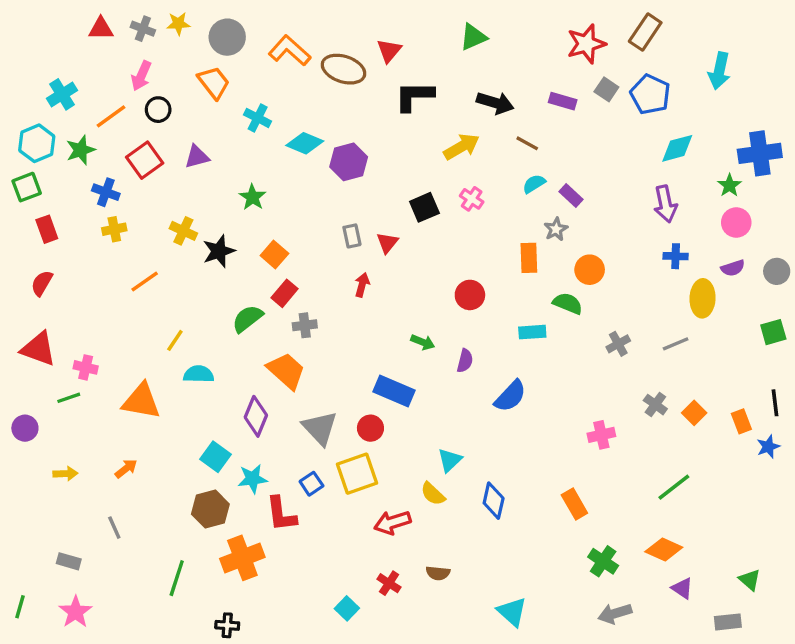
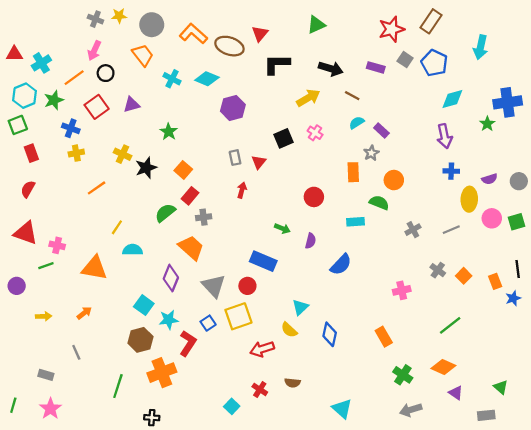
red triangle: (101, 29) -> (14, 54), moved
cyan diamond: (305, 143) -> (207, 79), moved
pink circle: (736, 222) -> (492, 218), moved
red L-shape: (281, 514) -> (188, 343), turned -140

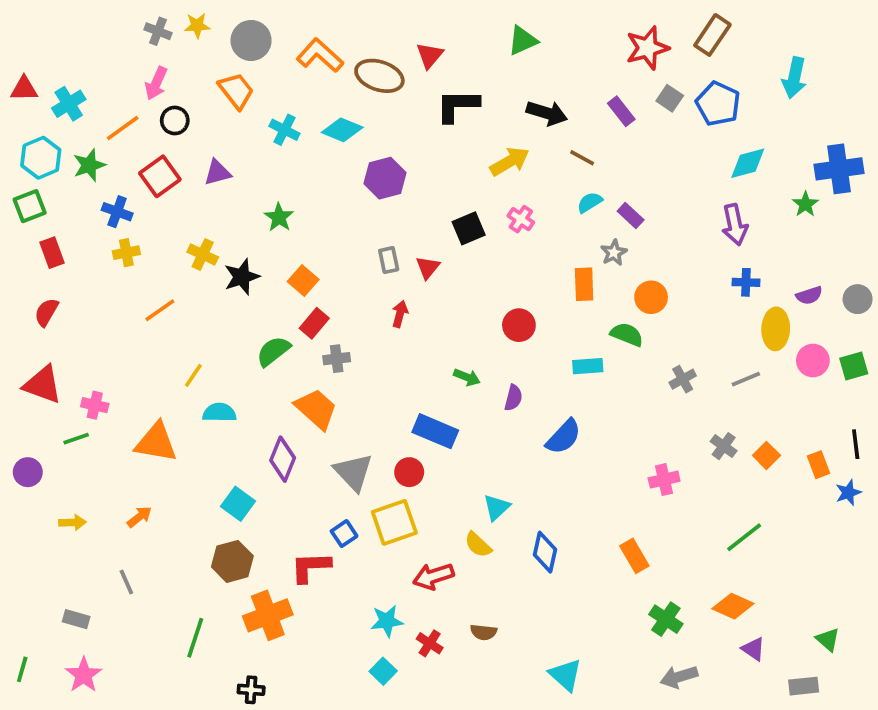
purple rectangle: (376, 67) -> (621, 111), turned 36
cyan star: (169, 320) -> (387, 621), moved
red L-shape: (188, 343) -> (311, 567), turned -125

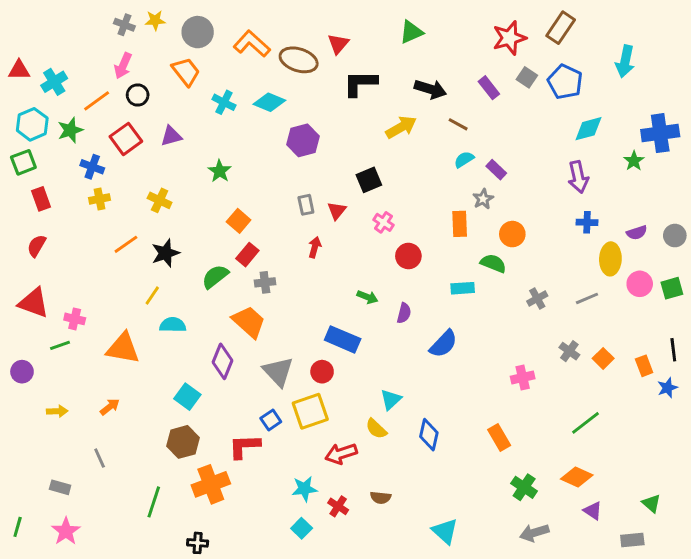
pink cross: (521, 219) -> (384, 222), moved
black star: (242, 277) -> (165, 253), moved

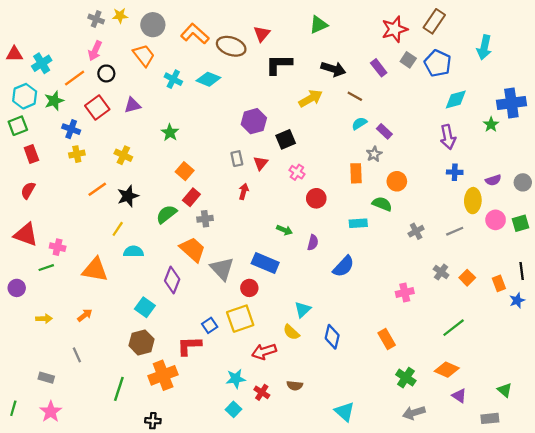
purple hexagon: (303, 140) -> (254, 121), moved
gray triangle: (278, 372) -> (222, 269), moved

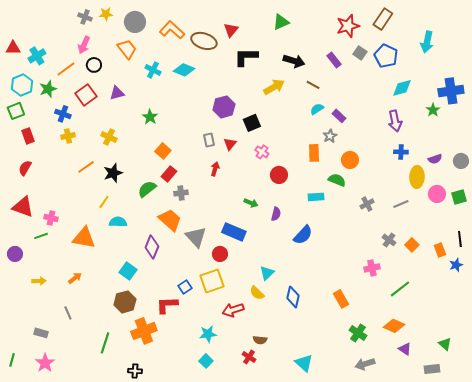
pink cross: (405, 292) -> (372, 268), moved
red cross: (262, 392) -> (249, 357), moved

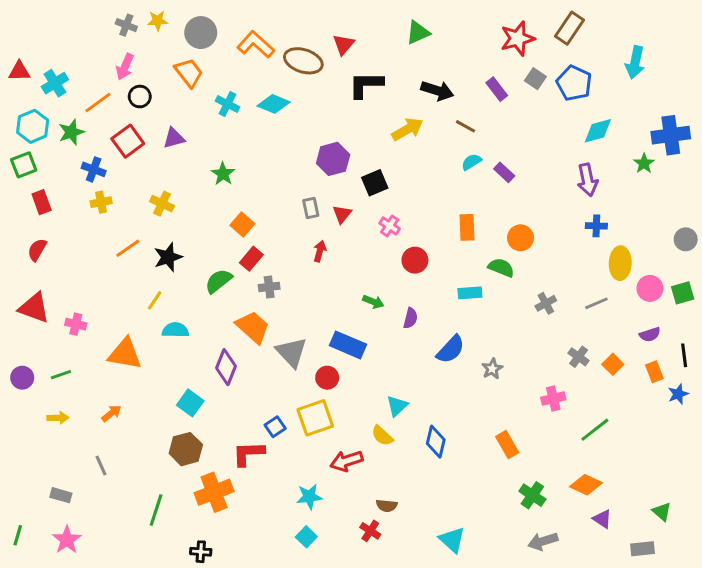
gray star: (330, 136) -> (492, 369), moved
purple semicircle: (435, 159) -> (650, 335), moved
green line: (41, 236) -> (61, 375), moved

